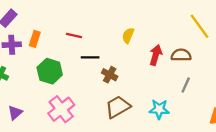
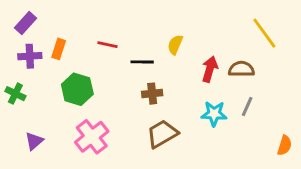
black line: (90, 57) -> (142, 62), moved
brown cross: (110, 75) -> (152, 94), turned -35
cyan star: (159, 109) -> (214, 114), moved

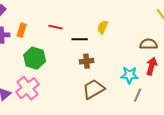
red arrow: (210, 69) -> (152, 66), moved
gray line: (247, 107) -> (138, 95), moved
pink cross: (92, 137) -> (28, 88), moved

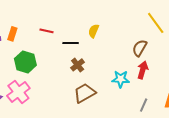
brown semicircle: (149, 44) -> (140, 48), turned -60
brown cross: (87, 61) -> (78, 65), turned -32
gray line: (138, 95) -> (144, 105), moved

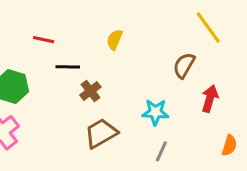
black line: (71, 43) -> (68, 67), moved
red arrow: (143, 70) -> (210, 99), moved
gray line: (144, 105) -> (161, 151), moved

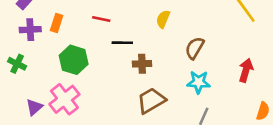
brown semicircle: (184, 65) -> (195, 48), moved
brown cross: (90, 91) -> (142, 64), turned 36

